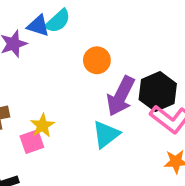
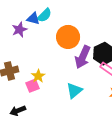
orange circle: (97, 60) -> (68, 37), size x1.5
cyan triangle: (106, 134) -> (74, 91), moved

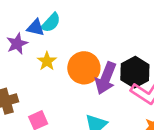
orange circle: (68, 37) -> (84, 68), moved
yellow star: (38, 76) -> (47, 61), moved

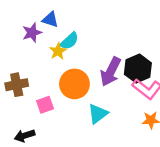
cyan semicircle: (51, 23) -> (69, 41), moved
orange circle: (84, 68) -> (74, 84), moved

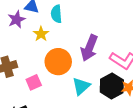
cyan semicircle: (69, 41) -> (56, 14), moved, turned 132
black hexagon: (138, 69) -> (112, 86), moved

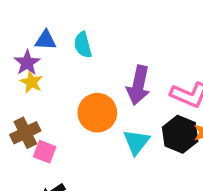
yellow star: (41, 34) -> (32, 82), moved
pink square: (34, 82) -> (45, 152), moved, turned -35

